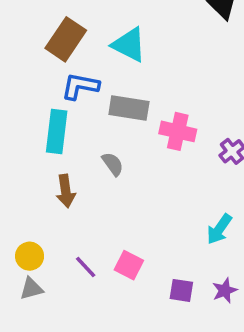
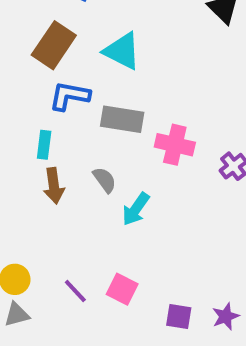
cyan rectangle: (57, 131) -> (44, 145), size x0.6
brown arrow: (66, 191) -> (54, 186), moved
cyan arrow: (219, 229) -> (136, 209), moved

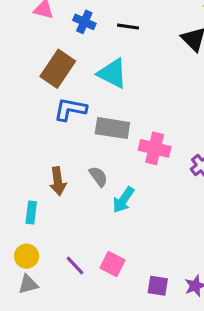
cyan rectangle: (44, 145) -> (31, 212), moved

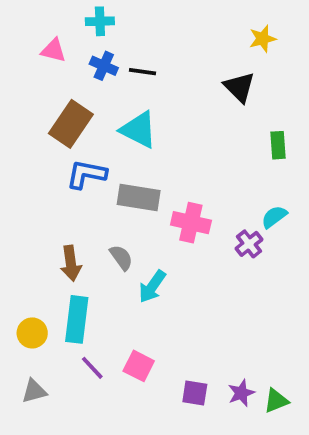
black line: (128, 27) -> (143, 72), moved
cyan rectangle: (31, 212) -> (77, 319), moved, size x1.6
yellow circle: (27, 256) -> (32, 333), moved

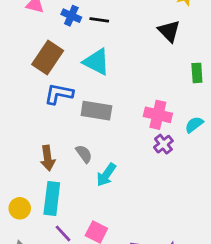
pink cross: (191, 223) -> (158, 115), moved
purple cross: (249, 244) -> (163, 144), moved

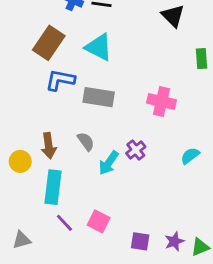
cyan semicircle: (194, 125) -> (190, 156), moved
purple cross: (163, 144) -> (136, 150), moved
yellow circle: (20, 208) -> (20, 161), moved

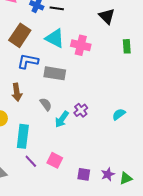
pink cross: (162, 101) -> (81, 45), moved
brown arrow: (49, 146) -> (17, 92), moved

